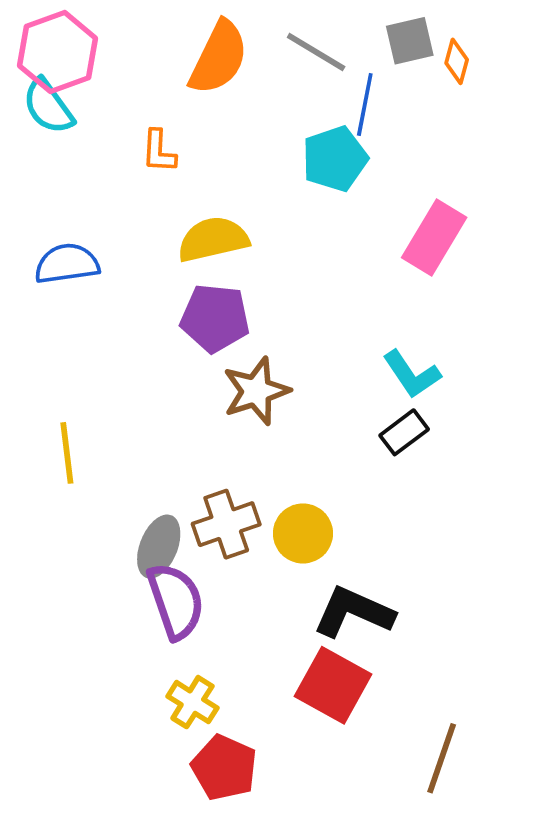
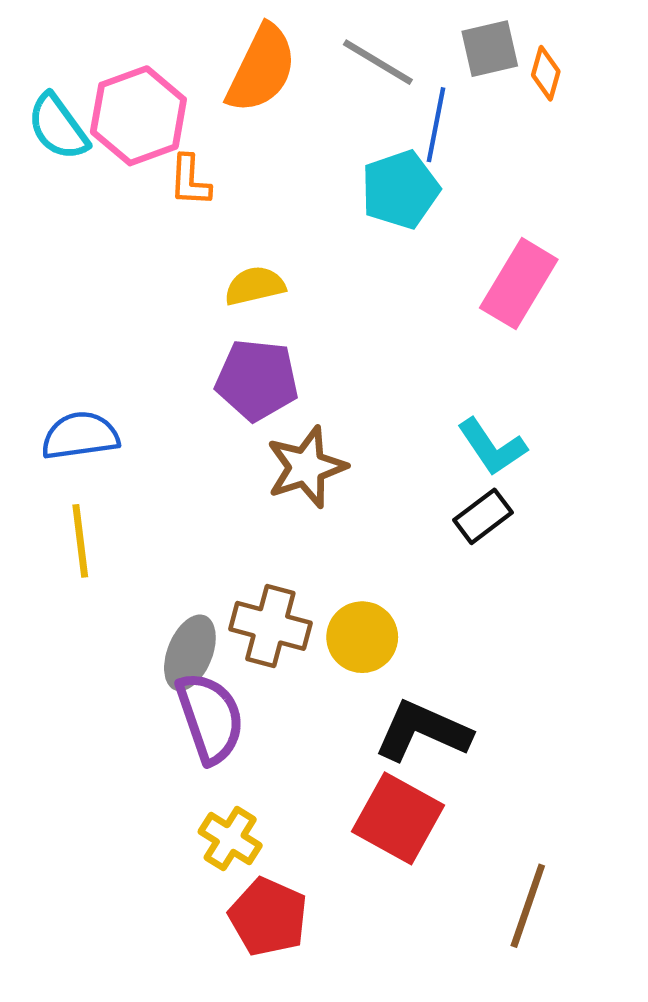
pink hexagon: (58, 52) -> (138, 116), moved
yellow semicircle: (213, 239) -> (255, 286), size x0.7
blue semicircle: (67, 264) -> (80, 436), moved
brown cross: (226, 524) -> (270, 626), turned 34

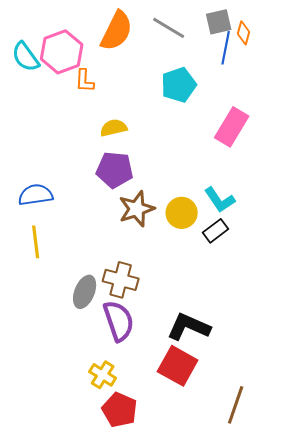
blue line: (436, 125) -> (226, 48), moved
yellow circle: (362, 637) -> (182, 213), moved
purple semicircle: (210, 718) -> (119, 321), moved

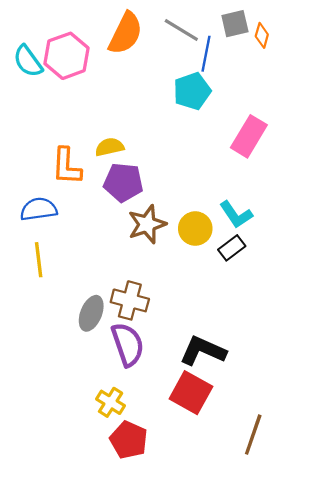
blue line: (226, 48) -> (206, 54), moved
orange L-shape: (85, 81) -> (67, 166), moved, size x1.5
yellow semicircle: (114, 128) -> (109, 147), moved

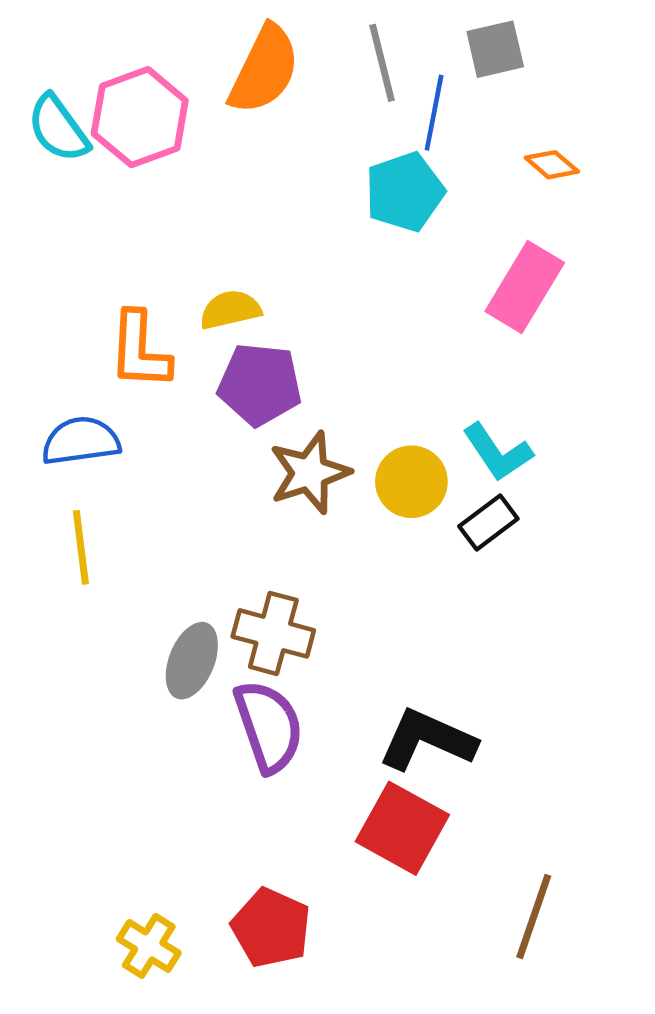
gray line: (181, 30) -> (382, 63), turned 45
orange diamond: (262, 35) -> (552, 165), moved, turned -65
yellow cross: (111, 402) -> (149, 946), moved

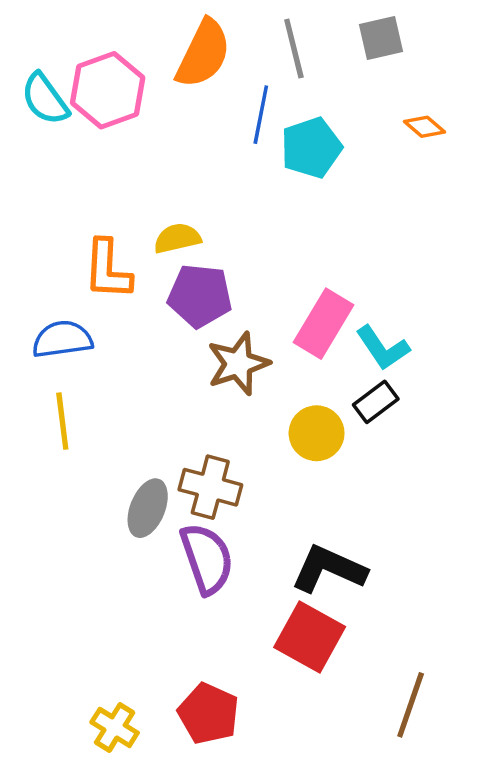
blue line: (434, 113) -> (261, 115), moved
pink rectangle: (525, 287) -> (324, 324), moved
yellow circle: (411, 482) -> (317, 433), moved

